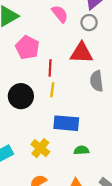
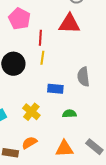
gray semicircle: (97, 81) -> (83, 77), moved
blue rectangle: (66, 123) -> (55, 89), size x0.7

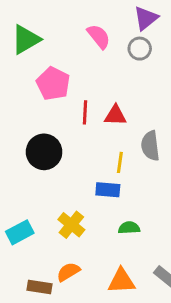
red triangle: (69, 24) -> (115, 115), moved, size x0.7
yellow line: (42, 58) -> (120, 162), moved
gray semicircle: (83, 77) -> (150, 146), moved

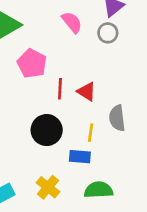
red triangle: (115, 115) -> (87, 91), turned 30
black circle: (44, 152) -> (47, 130), moved
green semicircle: (129, 228) -> (99, 190), size x1.5

